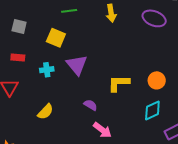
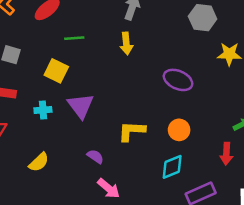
purple ellipse: (154, 18) -> (178, 80), moved

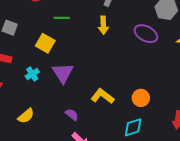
purple ellipse: (178, 80) -> (146, 34), moved
cyan cross: (43, 110) -> (32, 74), turned -32
yellow L-shape: (132, 131) -> (103, 96), turned 30

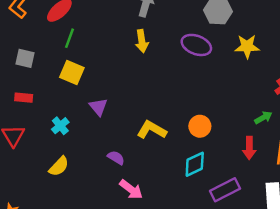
green line: (62, 18) -> (69, 38), moved, turned -63
purple triangle: (63, 73) -> (98, 107), size x0.7
cyan cross: (32, 74) -> (60, 126), moved

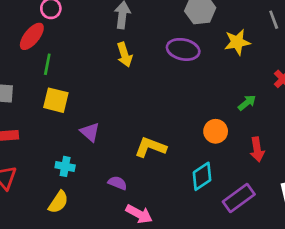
green arrow: (263, 118) -> (247, 103), moved
cyan cross: (60, 126) -> (65, 166), moved, turned -30
orange circle: (200, 126) -> (216, 131), moved

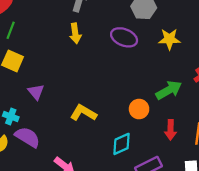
green arrow: (247, 103) -> (169, 90), size x1.6
purple semicircle: (117, 183) -> (27, 137), moved, size x1.6

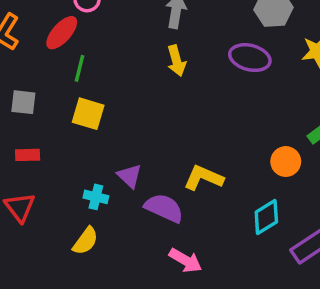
purple triangle: (36, 92) -> (130, 176), moved
purple semicircle: (27, 137) -> (164, 208), moved

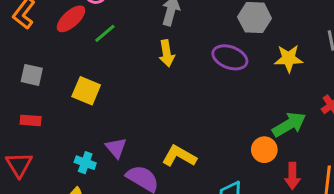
green line: (80, 68) -> (105, 33), moved, turned 30
orange circle: (286, 162) -> (264, 150), moved

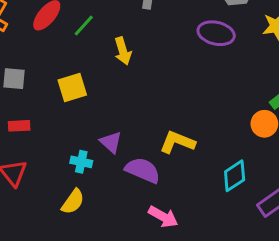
yellow arrow: (167, 53) -> (123, 51), moved
yellow square: (86, 91) -> (72, 87), turned -32

